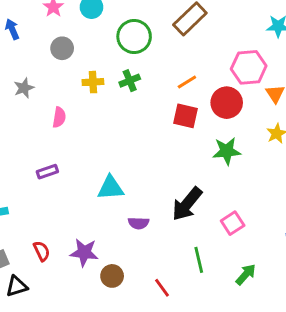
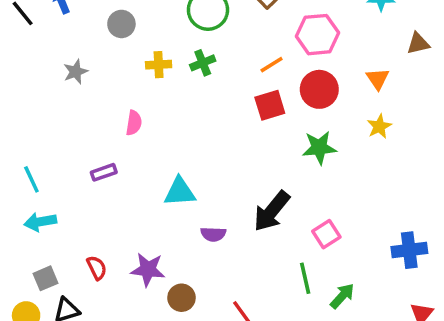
pink hexagon: (249, 67) -> (317, 35), moved
red square: (186, 116) -> (270, 105), turned -30
pink semicircle: (59, 117) -> (134, 123), moved
green line: (199, 260) -> (305, 278), moved

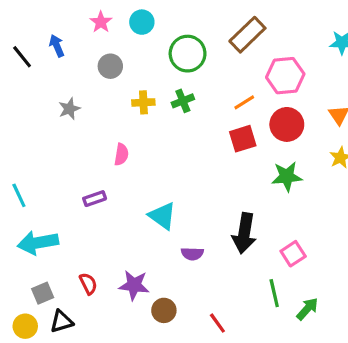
cyan line: (31, 179) -> (19, 195), moved
cyan triangle: (180, 192) -> (162, 216), turned 40
black arrow: (272, 211) -> (244, 233), turned -30
cyan arrow: (40, 222) -> (38, 243), size x1.4

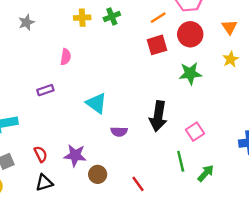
black triangle: (61, 321) -> (44, 183), moved

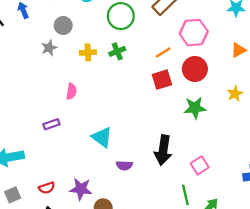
gray star: (26, 22) -> (49, 48), moved
orange triangle: (229, 27) -> (238, 50), moved, turned 35
red semicircle: (41, 154) -> (47, 188), turned 98

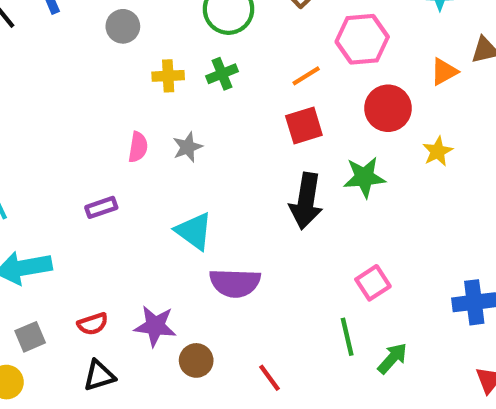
gray star: (49, 48) -> (188, 147), moved
red circle: (195, 69) -> (388, 108), moved
black arrow: (163, 150) -> (306, 201), moved
purple semicircle: (124, 165) -> (235, 283), size x1.6

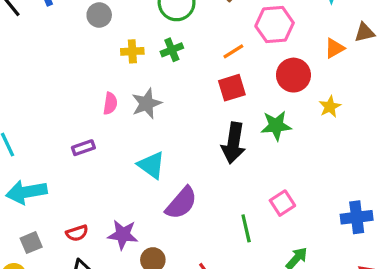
gray star: (188, 147) -> (147, 103), size x1.4
purple semicircle: (235, 283) -> (181, 203), turned -51
green line: (347, 337) -> (246, 228), moved

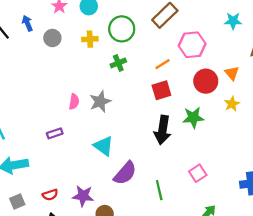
gray circle: (99, 15) -> (52, 38), moved
orange triangle: (335, 48) -> (232, 73), moved, turned -42
yellow cross: (132, 51) -> (90, 39), moved
green line: (246, 228) -> (159, 190), moved

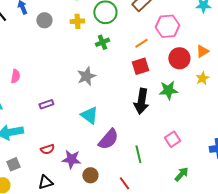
orange triangle: (232, 73) -> (202, 51), turned 40
pink semicircle: (74, 102) -> (15, 76), moved
red semicircle: (50, 195) -> (47, 149), moved

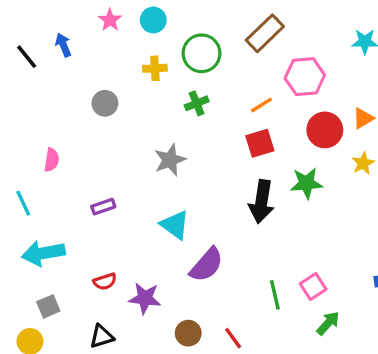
gray circle: (44, 20) -> (105, 103), moved
pink square: (172, 139) -> (313, 287), moved
green line: (138, 154) -> (275, 295), moved
brown circle: (90, 175) -> (188, 333), moved

